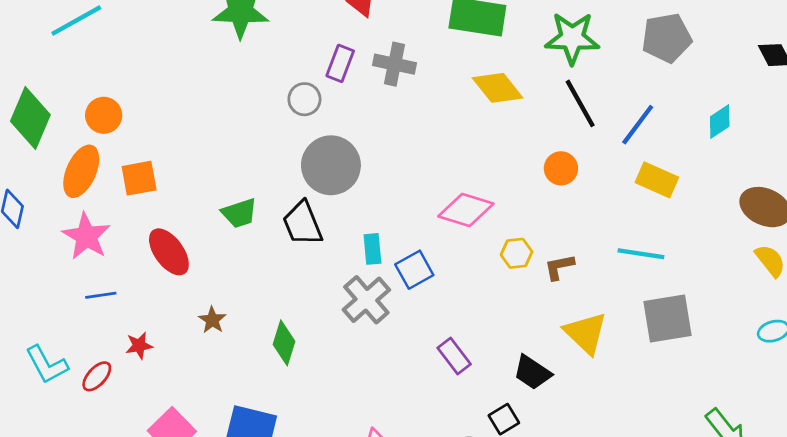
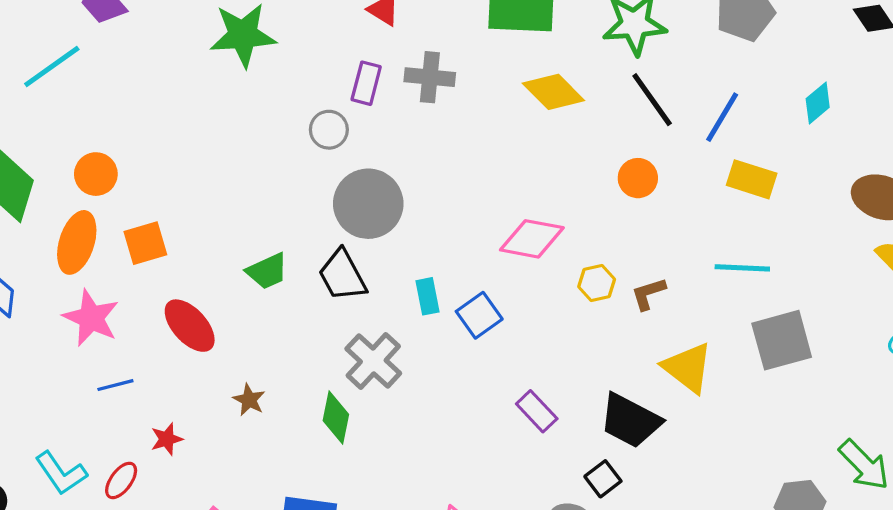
gray cross: (366, 300) -> (373, 361), moved
black trapezoid: (532, 372) -> (630, 421), size x1.4

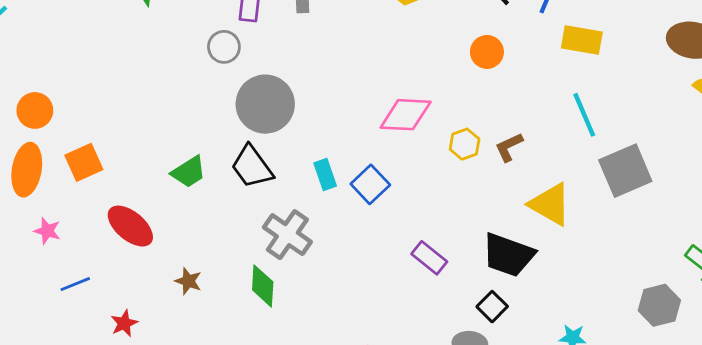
cyan line: (742, 268) -> (584, 115), turned 72
pink star: (91, 318) -> (47, 231), size x0.6

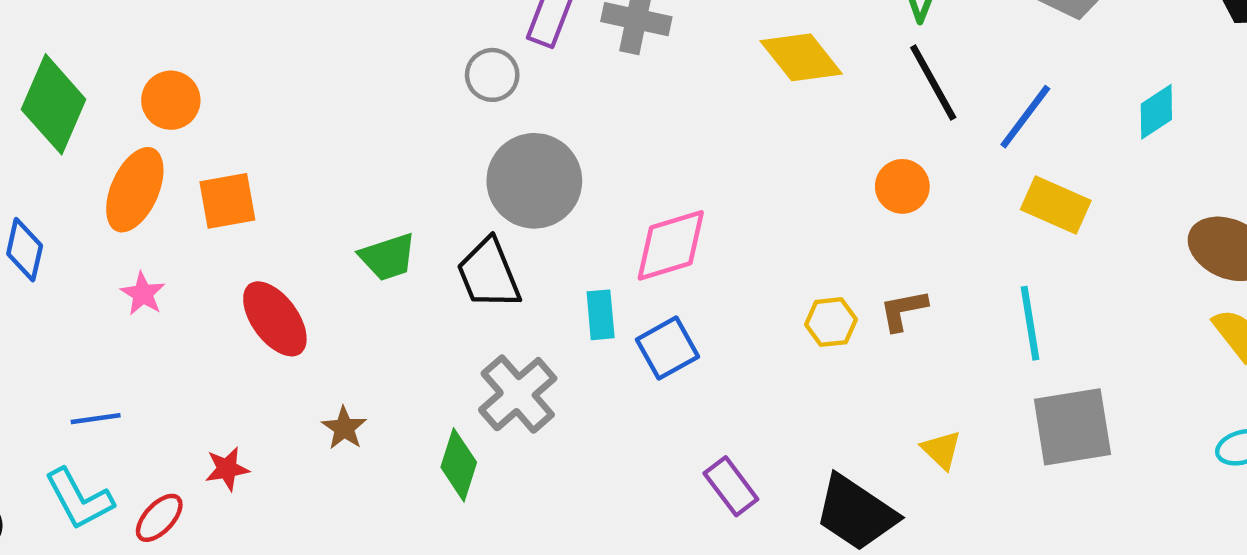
pink diamond: (406, 115) -> (671, 245), moved, turned -34
brown L-shape: (509, 147) -> (903, 310), moved
yellow triangle: (550, 204) -> (941, 450), size x0.6
blue line: (75, 284) -> (96, 419), moved

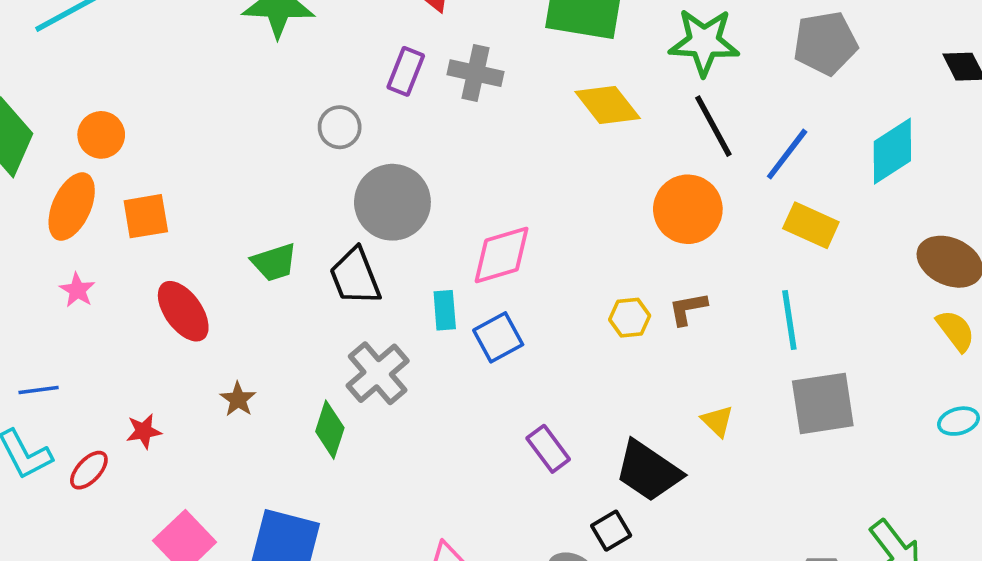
gray circle: (492, 75) -> (340, 127), moved
cyan diamond: (1156, 112) -> (892, 151), size x1.5
orange circle: (902, 186) -> (688, 209), size x1.6

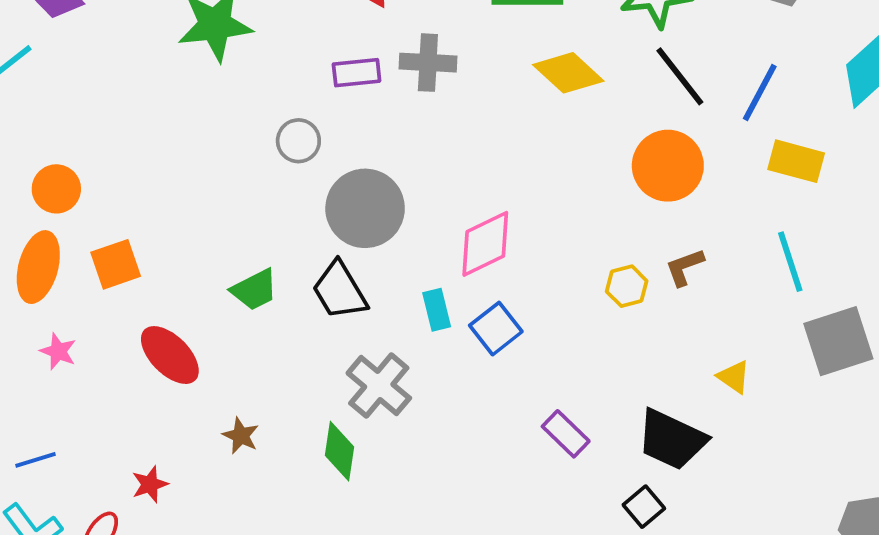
purple rectangle: (406, 71) -> (357, 73), turned 72

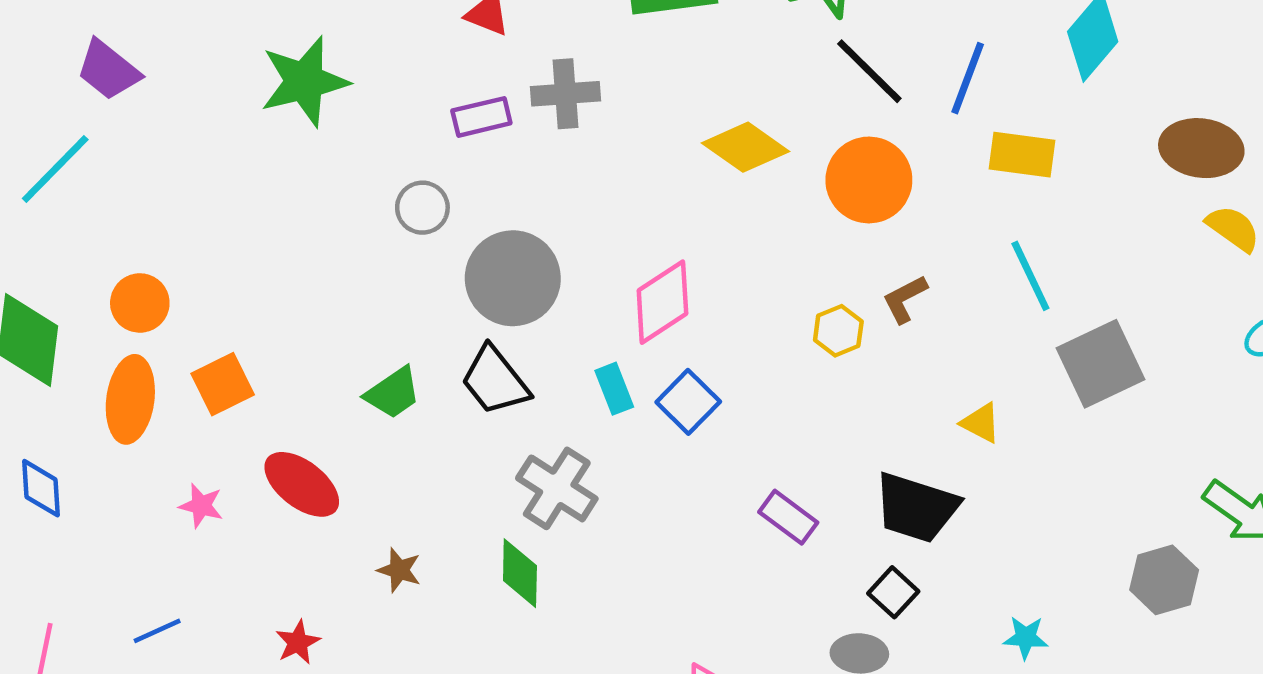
yellow diamond: (568, 73) -> (746, 147), moved
pink star: (58, 351) -> (201, 506), moved

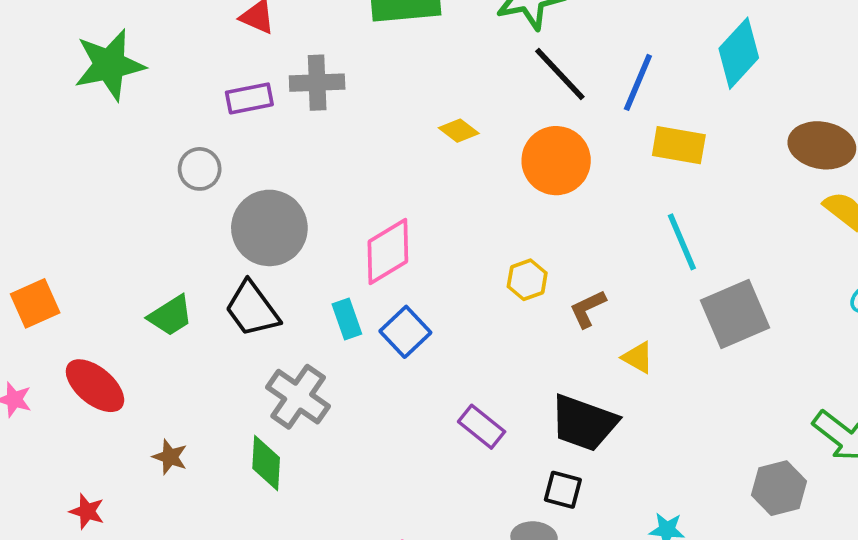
yellow diamond: (746, 147) -> (459, 131), size x0.6
brown L-shape: (905, 299) -> (588, 309), moved
black square: (893, 592) -> (563, 490), turned -30
red star: (298, 642) -> (87, 511), turned -30

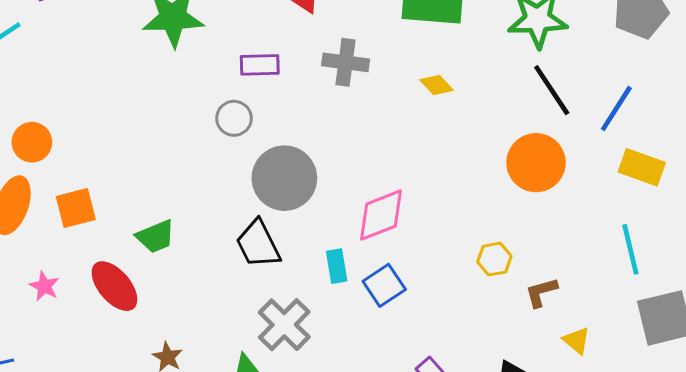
purple rectangle: (249, 98) -> (260, 65), moved
yellow diamond: (459, 131) -> (437, 85), moved
green trapezoid: (170, 316) -> (156, 236), moved

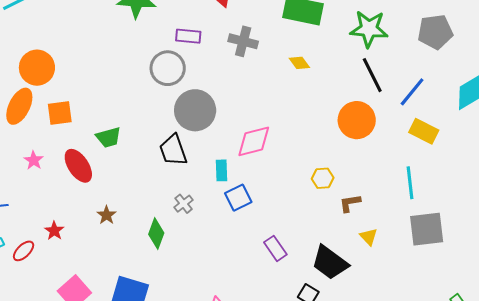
gray circle: (234, 118) -> (168, 68), size x1.5
orange circle: (32, 142) -> (37, 68), size x1.4
blue square: (384, 285) -> (238, 198), moved
gray cross: (284, 325) -> (184, 204), size x0.6

